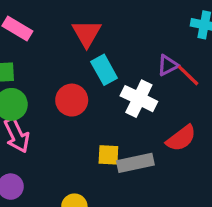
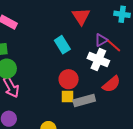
red triangle: (87, 33) -> (81, 16), moved
white cross: (139, 99) -> (98, 60), moved
red circle: (72, 100) -> (69, 79), moved

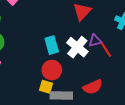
cyan rectangle: (62, 45) -> (52, 45), moved
white cross: (98, 60) -> (77, 47), moved

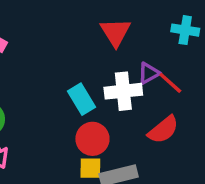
white cross: (77, 47) -> (123, 91), turned -30
red semicircle: (93, 87) -> (163, 130), moved

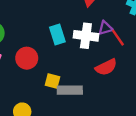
red circle: (92, 139) -> (27, 58), moved

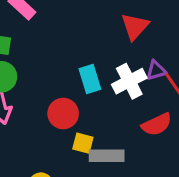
white cross: (86, 36) -> (129, 81), turned -35
red circle: (27, 58) -> (63, 114), moved

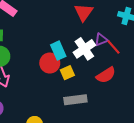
red circle: (63, 114) -> (50, 63), moved
yellow square: (83, 143) -> (67, 73), moved, turned -32

